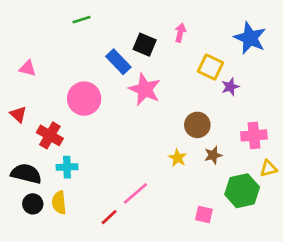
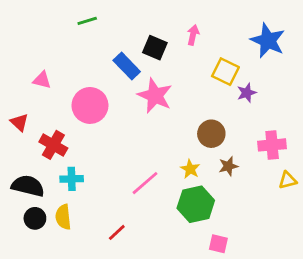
pink triangle: (27, 68) -> (42, 80), moved
green hexagon: (242, 191) -> (196, 204), moved
pink line: (135, 193) -> (145, 183), moved
pink square: (204, 214) -> (218, 244), moved

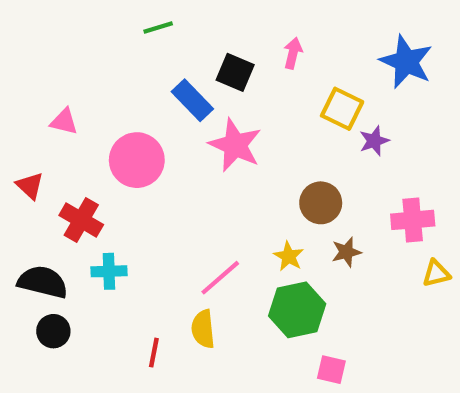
green line: (87, 21) -> (158, 27), moved
yellow semicircle: (63, 217) -> (203, 329), moved
red line: (117, 232) -> (154, 353), moved, turned -36

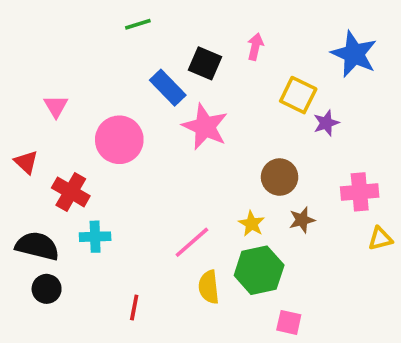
pink triangle: (64, 122) -> (56, 106), turned 45
yellow semicircle: (203, 329) -> (209, 287), moved

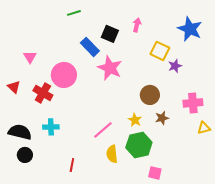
red cross: (71, 192) -> (43, 93), moved

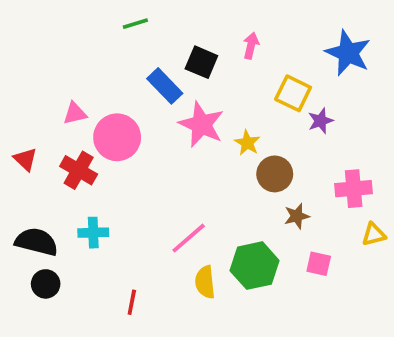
pink triangle: (30, 57) -> (75, 113), moved, turned 48
yellow star: (135, 120) -> (247, 143), moved
pink square: (155, 173) -> (319, 264), moved

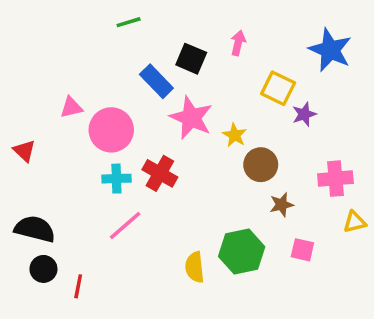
red cross: (79, 170) -> (160, 173), moved
cyan cross: (93, 233) -> (116, 179), moved
pink line: (189, 238) -> (125, 225), moved
red line: (132, 302) -> (78, 286), moved

